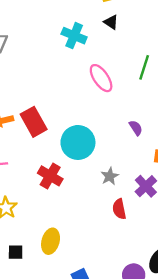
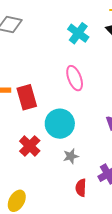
pink ellipse: (101, 78) -> (75, 78), moved
gray star: (110, 176) -> (71, 156), moved

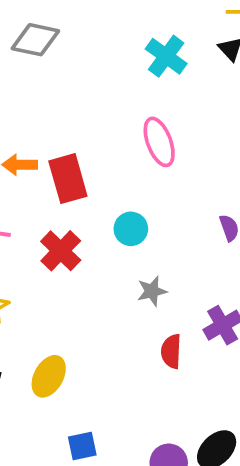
cyan circle: (60, 124) -> (131, 229), size x0.6
red cross: (30, 146) -> (61, 251), moved

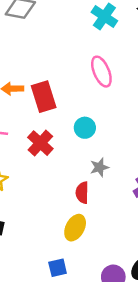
red semicircle: (171, 351) -> (82, 193), moved
yellow ellipse: (49, 376) -> (75, 228), moved

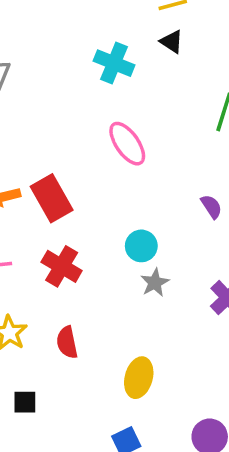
cyan circle: (85, 128) -> (141, 246), moved
red semicircle: (82, 193) -> (67, 342), moved

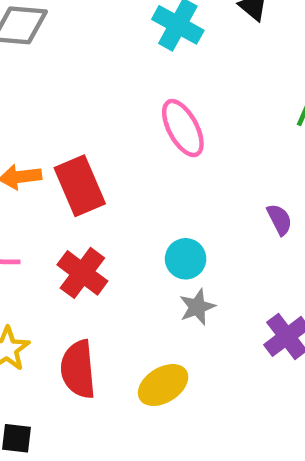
red semicircle: (67, 342) -> (78, 369), size x1.4
yellow ellipse: (139, 378) -> (163, 385), moved, turned 36

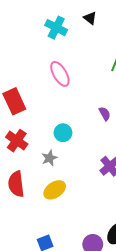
gray star: (197, 307) -> (49, 158), moved

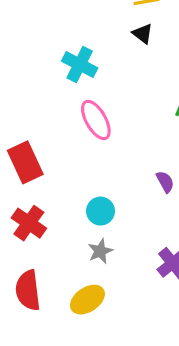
cyan cross: (56, 28) -> (80, 64), moved
gray star: (49, 158) -> (100, 251), moved

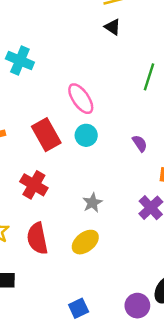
cyan cross: (80, 64) -> (20, 61), moved
red rectangle: (25, 162) -> (46, 135), moved
cyan circle: (101, 211) -> (86, 135), moved

